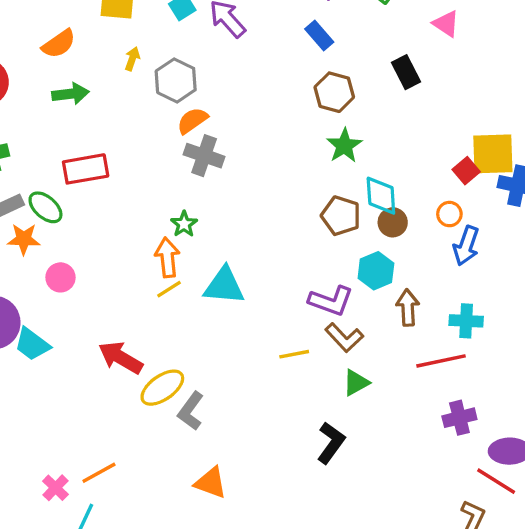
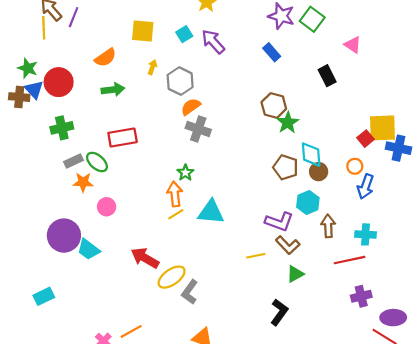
brown hexagon: (334, 92) -> (274, 106), moved

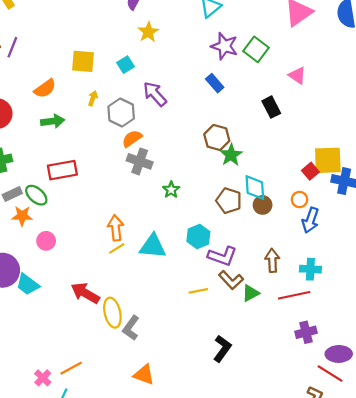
purple arrow: (213, 42) -> (155, 94), moved
green star: (185, 173) -> (171, 190), moved
cyan hexagon: (308, 202) -> (198, 236), moved
green triangle: (295, 274) -> (251, 293), moved
yellow ellipse: (172, 277) -> (112, 313), turned -68

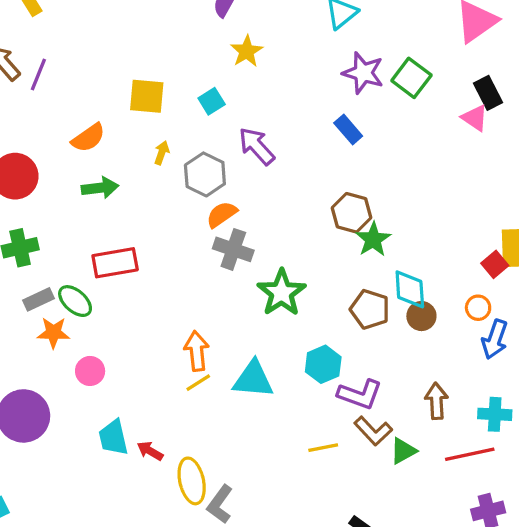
black rectangle: (271, 107) -> (488, 93), moved
green star: (171, 190) -> (282, 293), size x1.8
cyan trapezoid: (28, 284) -> (113, 438), moved, turned 40
red arrow: (85, 293) -> (150, 451), size x0.6

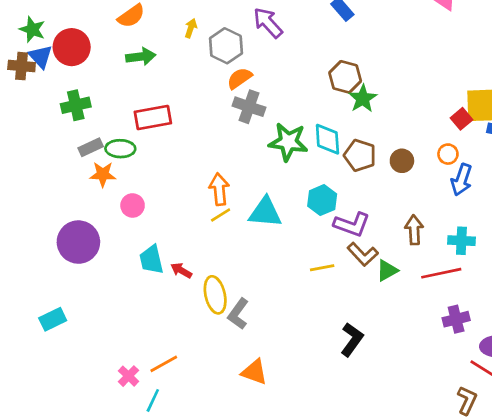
cyan diamond: (410, 289) -> (327, 139), moved
green star: (282, 293) -> (288, 142), turned -30
green ellipse: (75, 301) -> (120, 149), turned -40

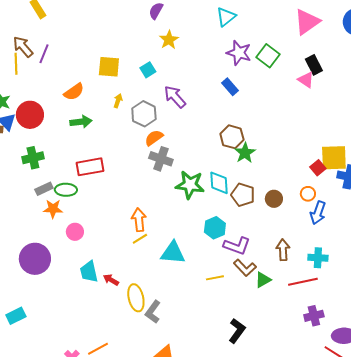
cyan triangle: (265, 212) -> (173, 253), moved

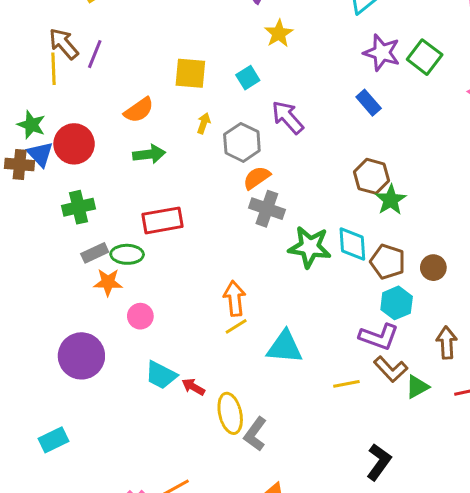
cyan hexagon: (215, 228) -> (397, 303), moved
cyan trapezoid: (89, 272) -> (161, 375), turned -50

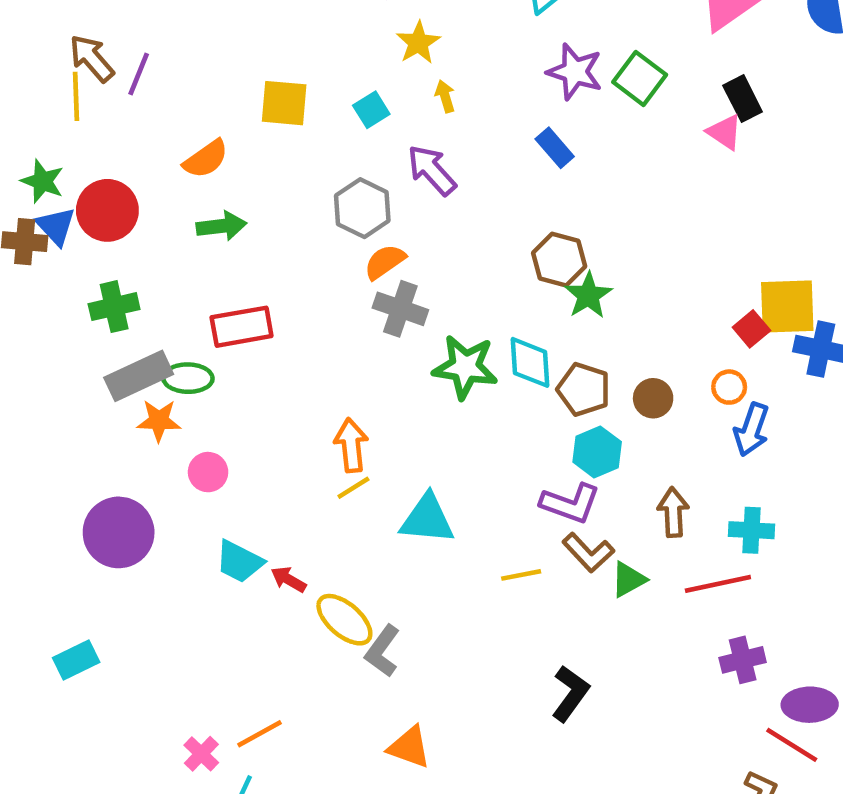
yellow arrow: (204, 123) -> (445, 96), moved, turned -36
gray rectangle: (95, 253) -> (139, 376), size x1.6
yellow ellipse: (230, 413) -> (344, 620), turned -36

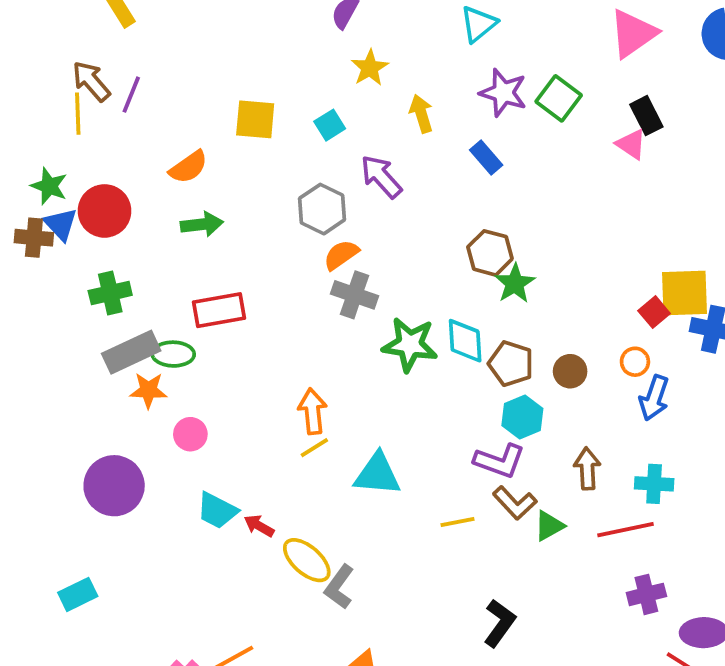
yellow arrow: (445, 96) -> (421, 114), moved, size x1.4

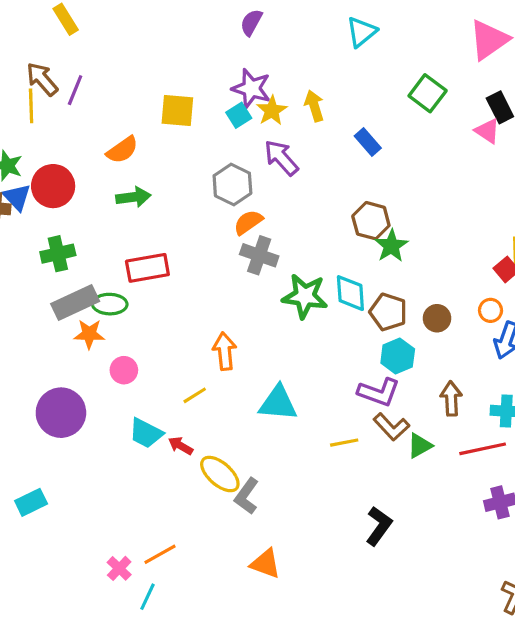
yellow star: (370, 68) -> (272, 111), moved
purple star: (503, 93) -> (251, 88), moved
yellow line: (314, 448) -> (195, 395), moved

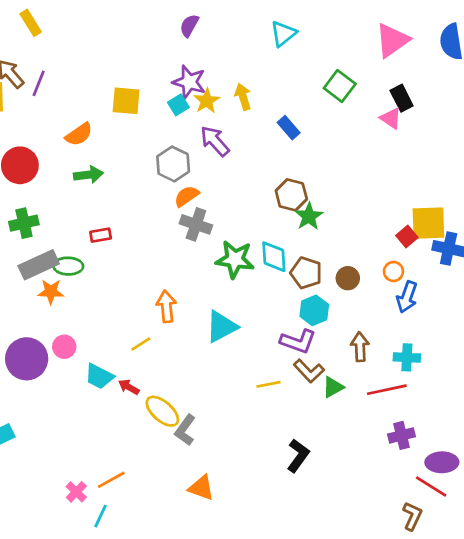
red rectangle: (147, 268) -> (101, 235), size x0.6
pink circle: (124, 370) -> (64, 347), moved
cyan triangle: (278, 403) -> (221, 327), moved, turned -33

